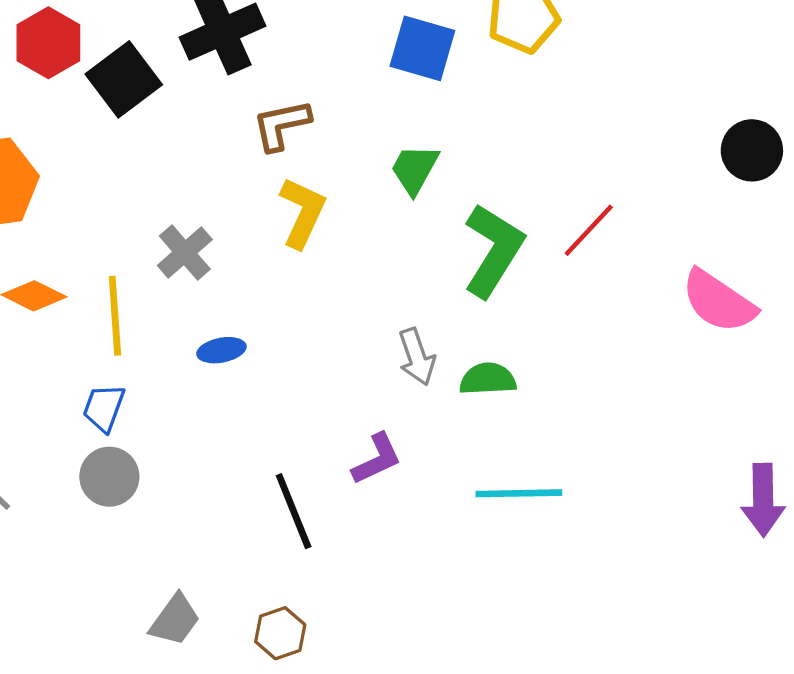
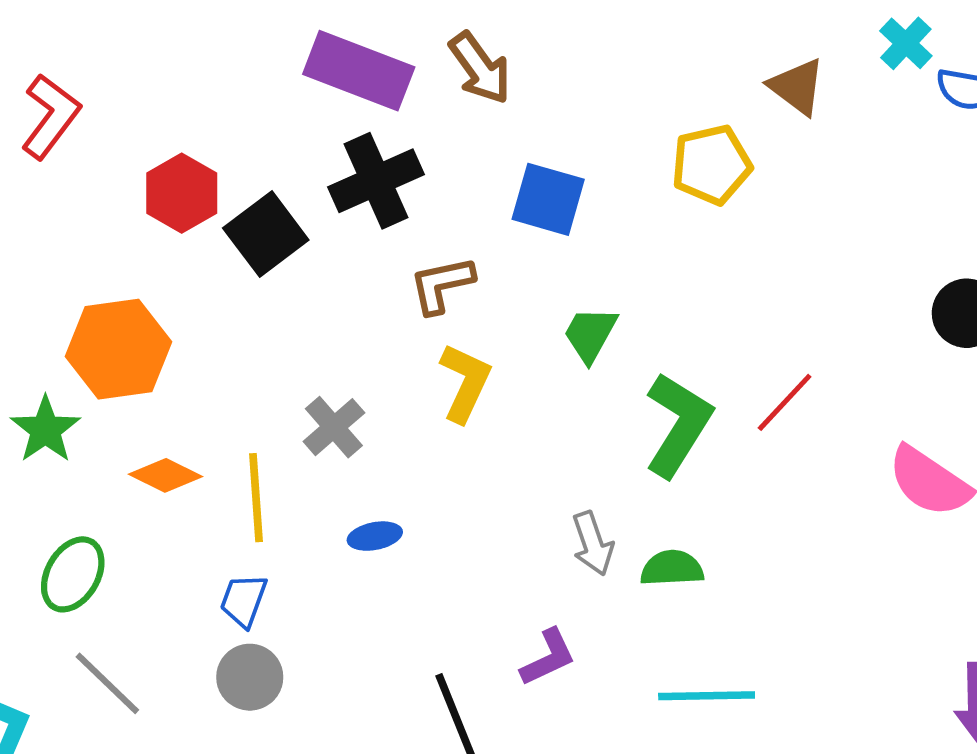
blue square: (422, 48) -> (548, 199), moved

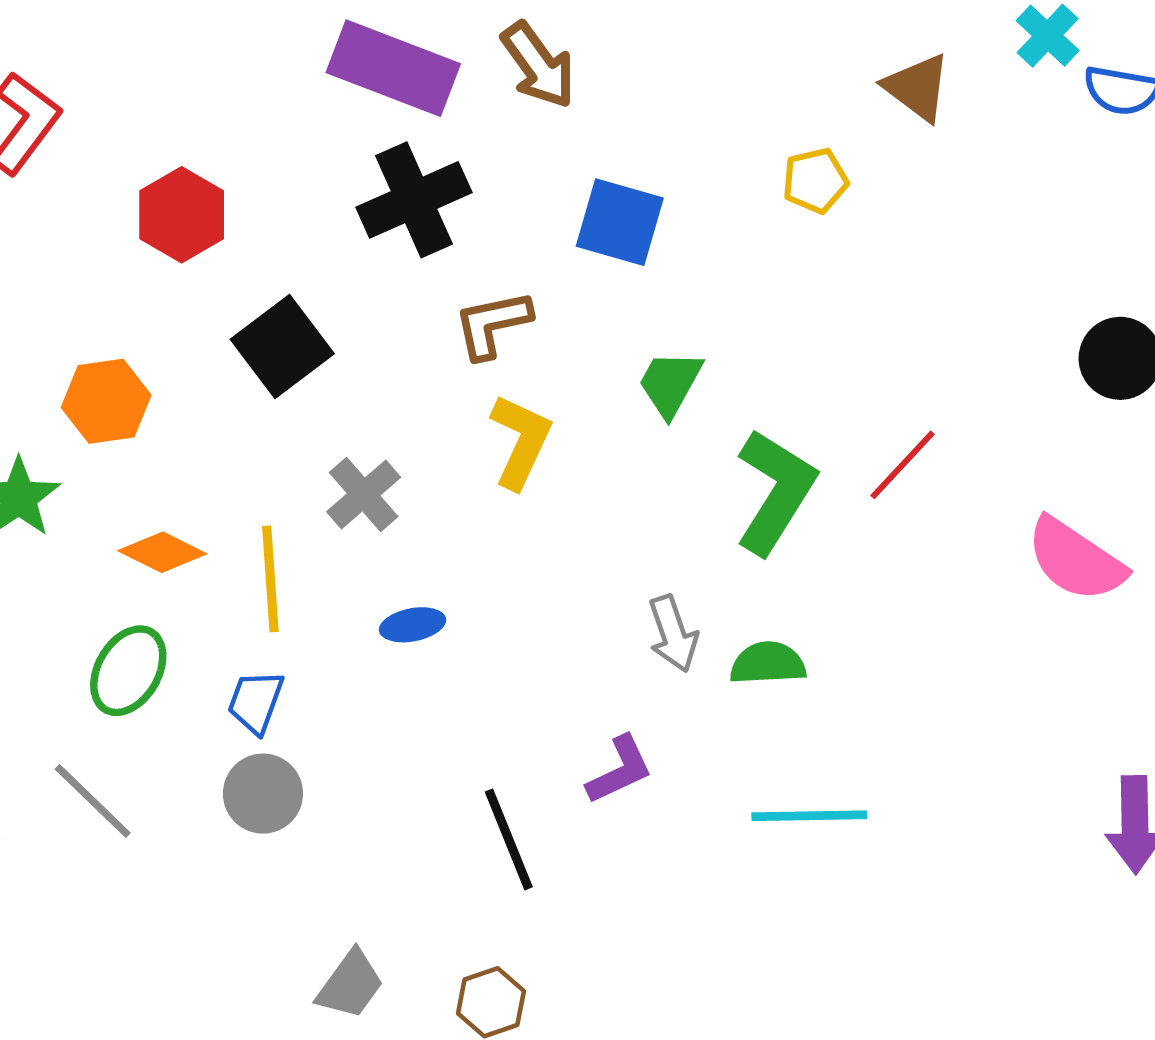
yellow pentagon: (712, 165) -> (815, 181), size x0.7
black square: (266, 234) -> (282, 346), moved
orange hexagon: (119, 349) -> (106, 401), size x0.7
green ellipse: (73, 574) -> (128, 671), moved

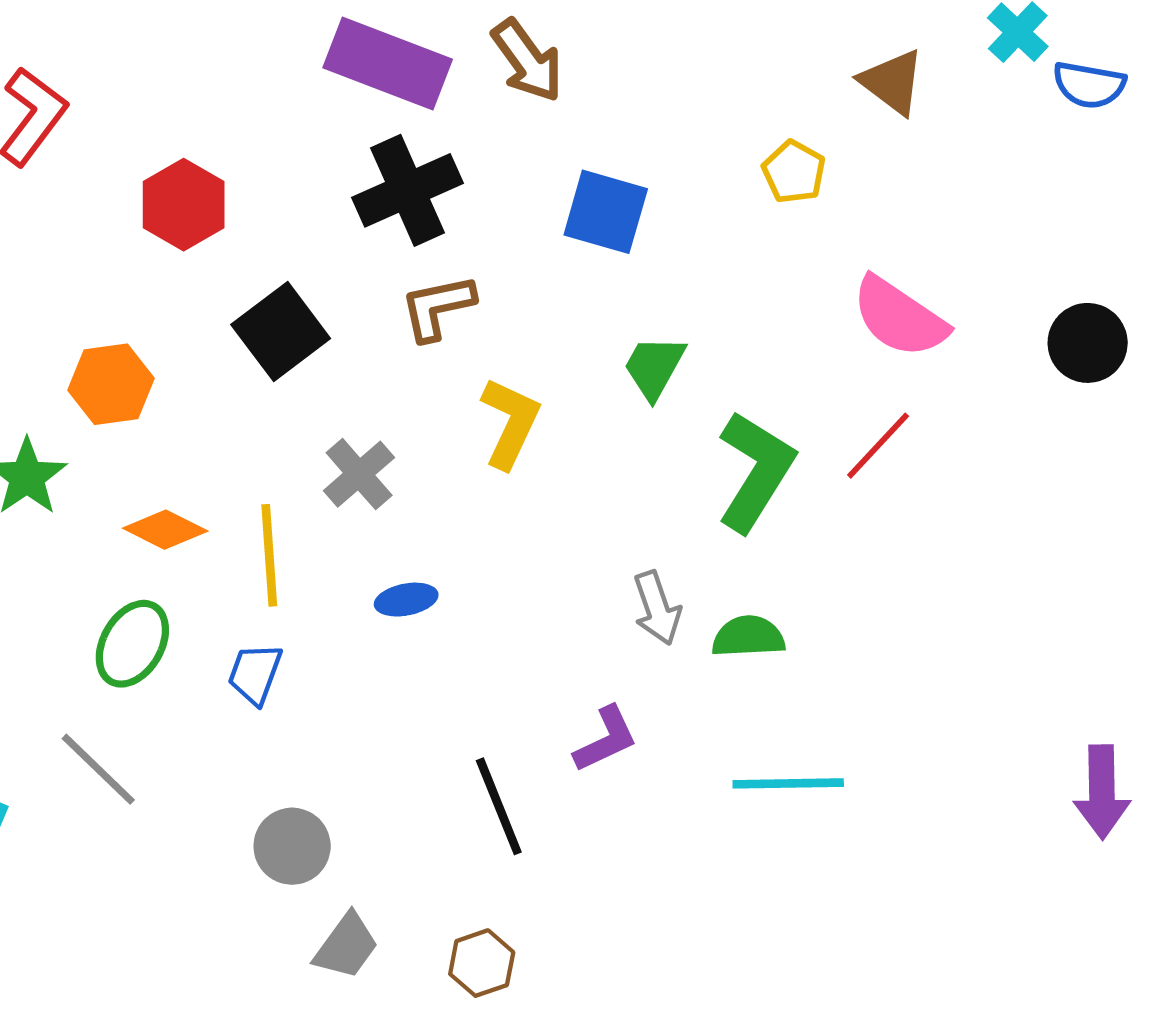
yellow pentagon: (815, 181) -> (794, 172), turned -30
brown L-shape: (492, 324) -> (437, 307), moved
pink semicircle: (1076, 560) -> (899, 317), moved
gray circle: (263, 794) -> (292, 846), moved

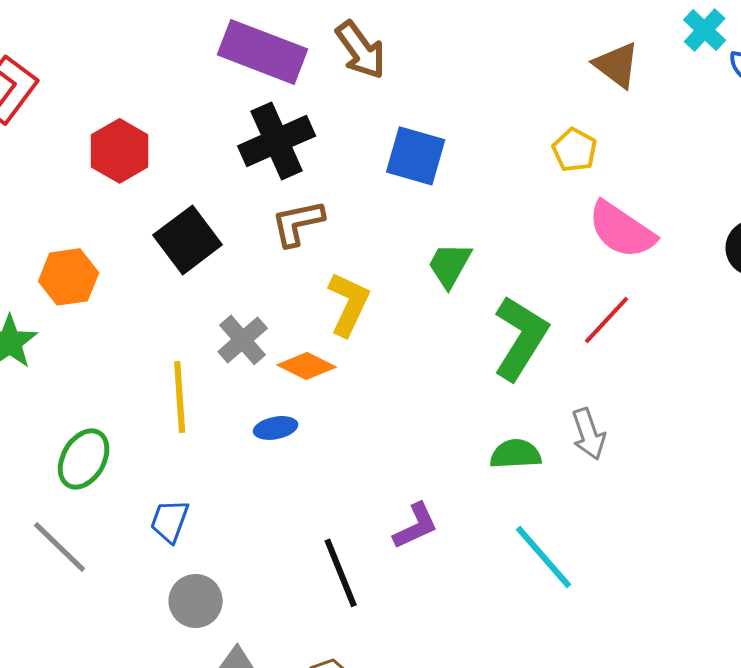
yellow pentagon: (794, 172) -> (575, 150), moved
orange diamond: (165, 530) -> (307, 366), moved
gray arrow: (657, 608) -> (589, 434), moved
blue trapezoid: (255, 674) -> (170, 521), moved
cyan line: (788, 783) -> (544, 557), turned 50

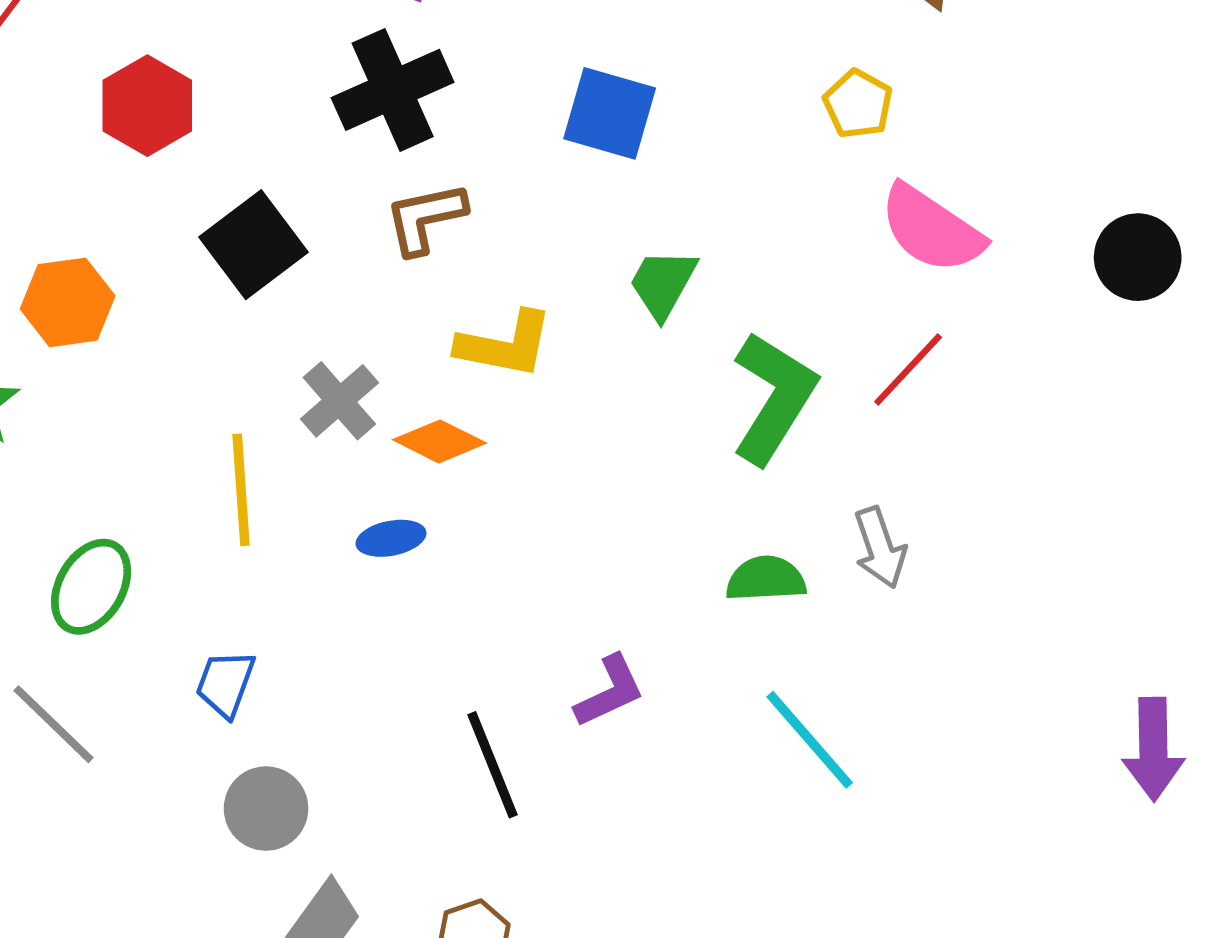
yellow L-shape: (349, 304) -> (505, 345), turned 76

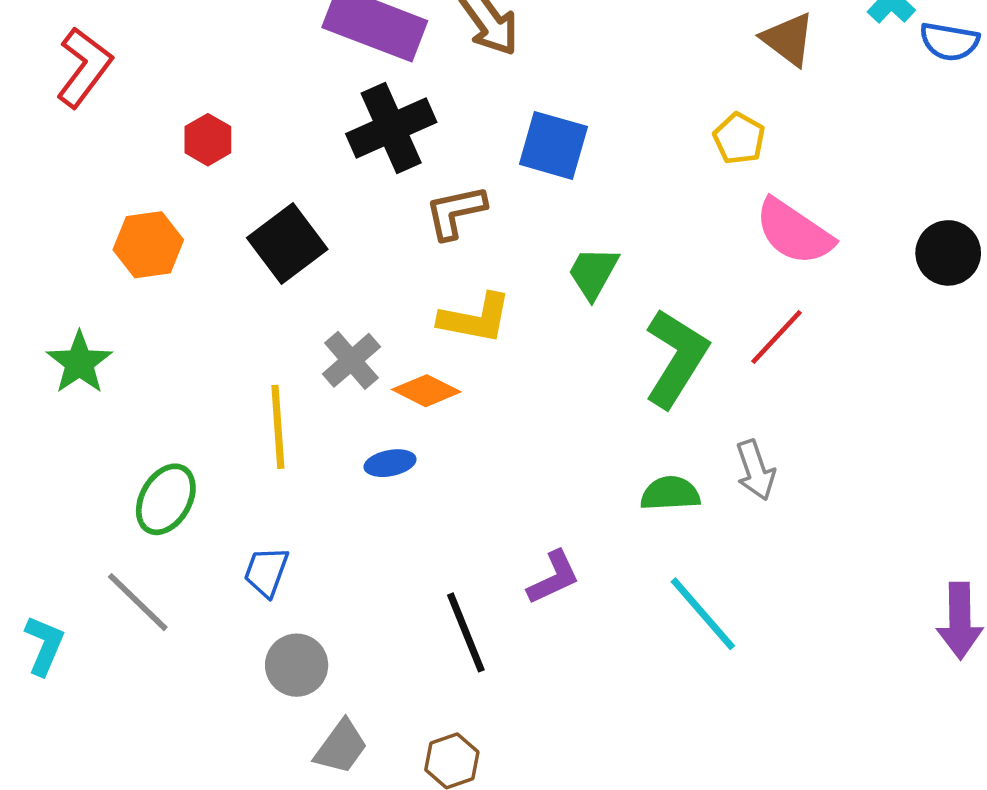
red hexagon: (147, 106) -> (208, 140), size x0.7
brown L-shape: (425, 218) -> (455, 212), moved
orange hexagon: (68, 302) -> (148, 245), moved

